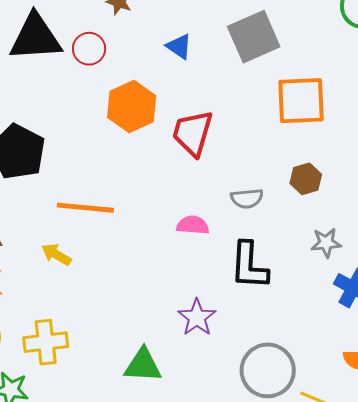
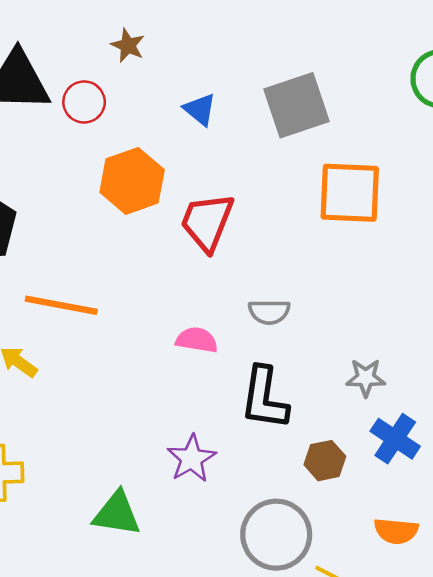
brown hexagon: (306, 179) -> (325, 461), moved

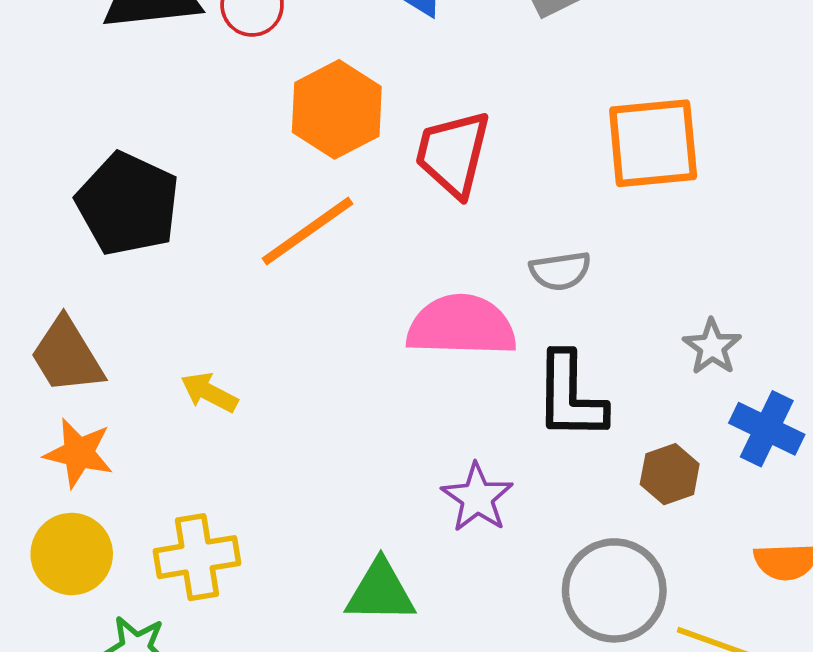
orange square: (350, 193) -> (653, 143), moved
orange line: (61, 305) -> (307, 231), moved, turned -38
pink semicircle: (197, 340) -> (461, 326), size x1.8
gray star: (366, 378) -> (712, 347), turned -30

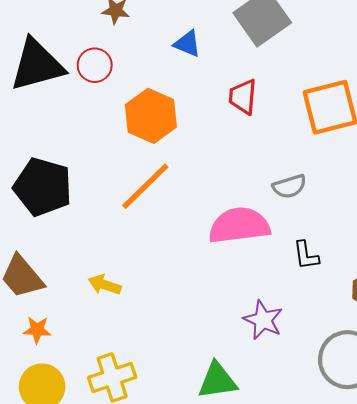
red trapezoid: (453, 154) -> (243, 97), moved, size x0.7
black L-shape: (570, 396) -> (306, 255), size x0.6
orange star: (79, 453) -> (37, 330), size x0.7

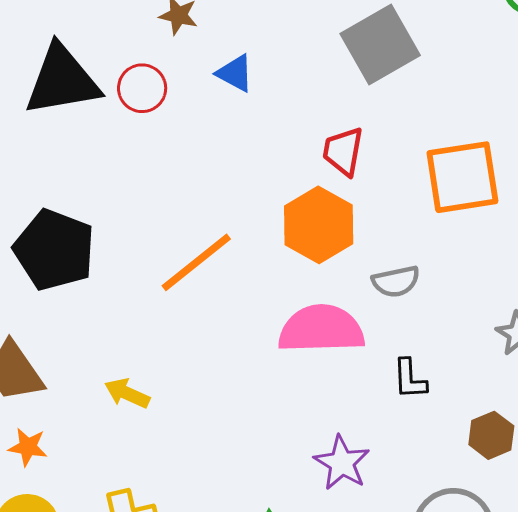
blue triangle: (187, 44) -> (235, 73), moved
orange hexagon: (151, 116) -> (319, 225), moved

